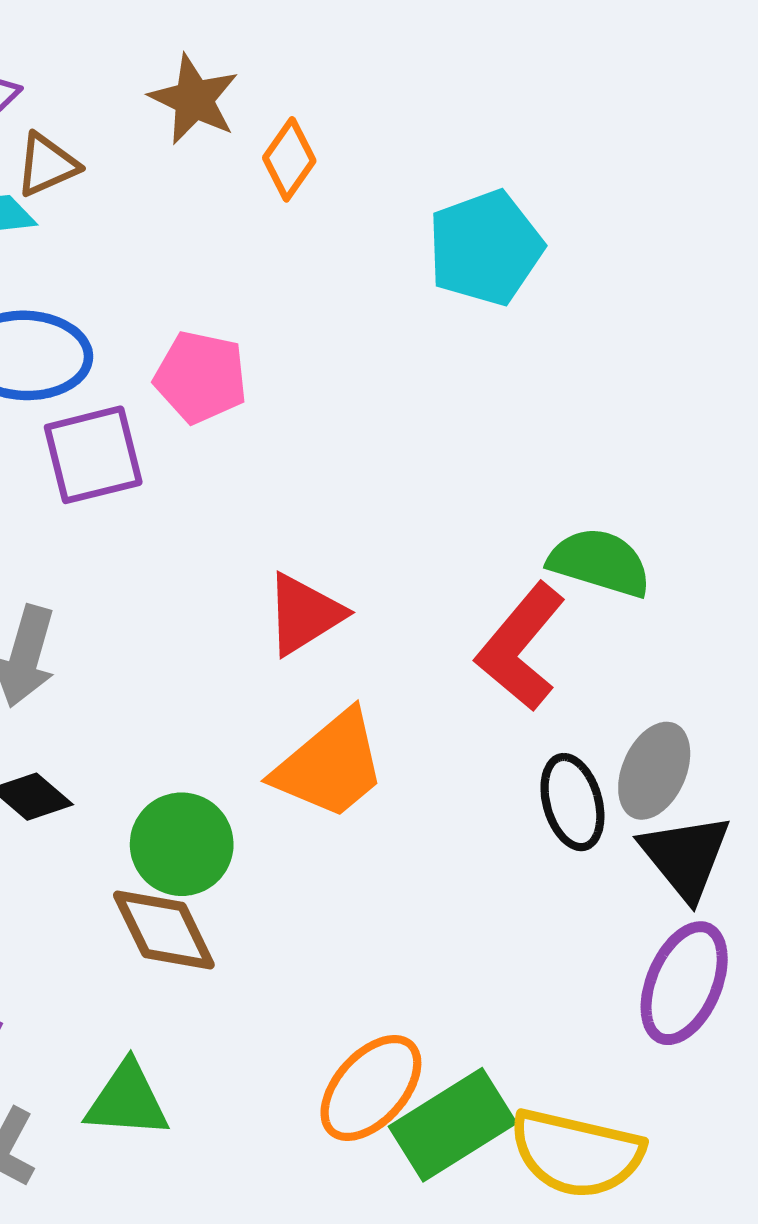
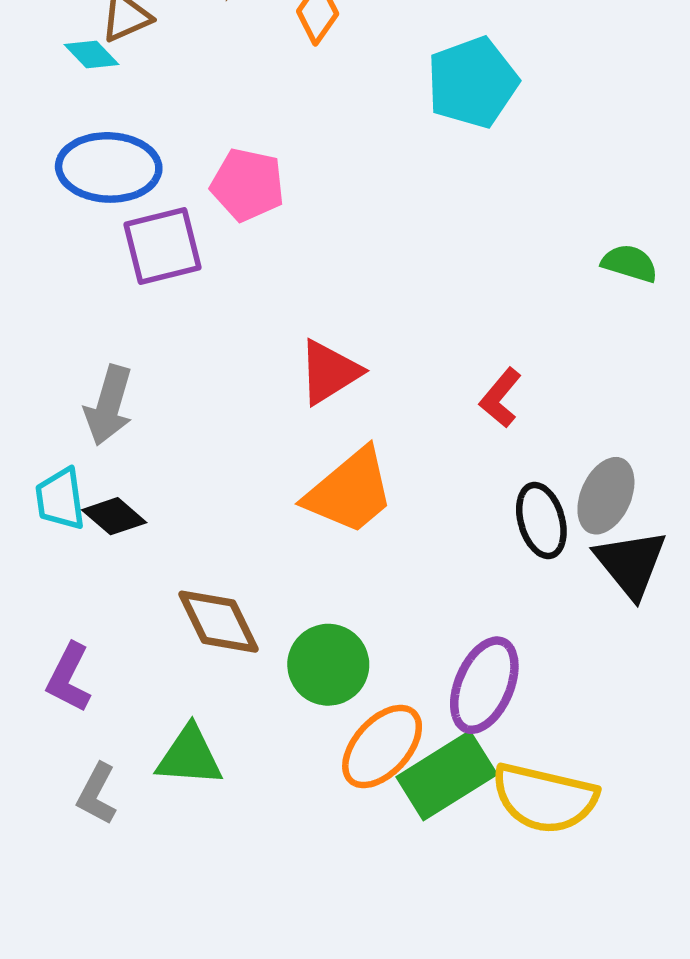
green semicircle: (600, 562) -> (630, 263), moved, size x0.7
red L-shape: (521, 647) -> (500, 398), size x0.6
green circle: (182, 844) -> (328, 665), moved
purple ellipse: (684, 983) -> (484, 685), moved

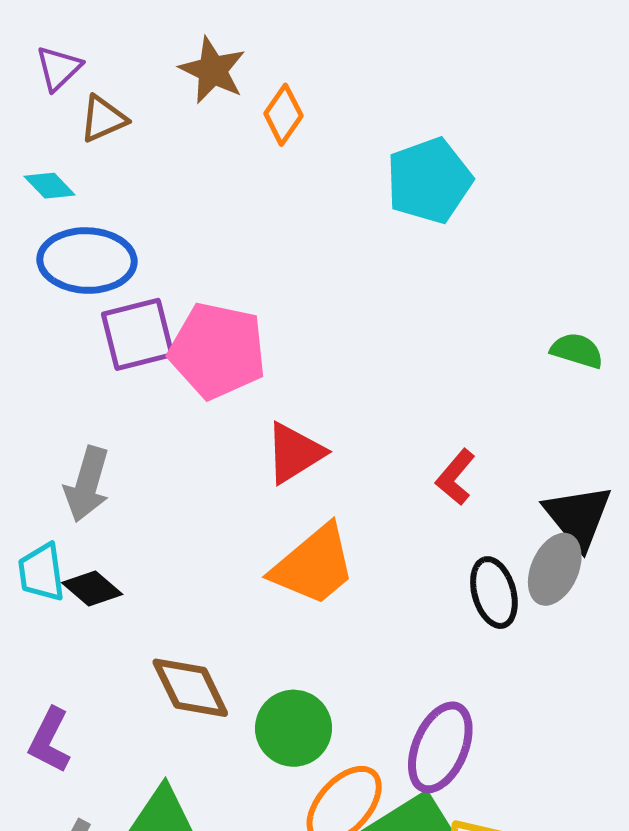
cyan diamond: (91, 54) -> (50, 186), moved
pink pentagon: (248, 185) -> (218, 351), moved, size x1.4
black triangle: (631, 564) -> (578, 517), moved

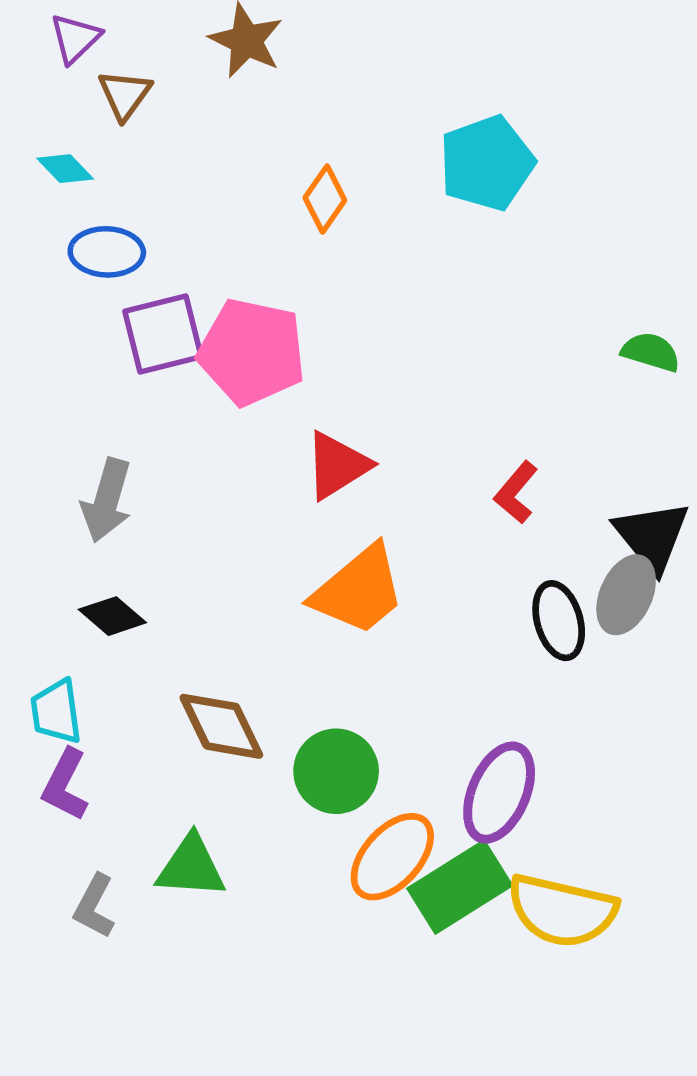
orange diamond: (283, 115) -> (325, 199), moved
brown triangle: (103, 119) -> (125, 95), turned -30
blue ellipse: (87, 261) -> (107, 252), size x0.7
cyan trapezoid: (41, 572) -> (56, 712), moved

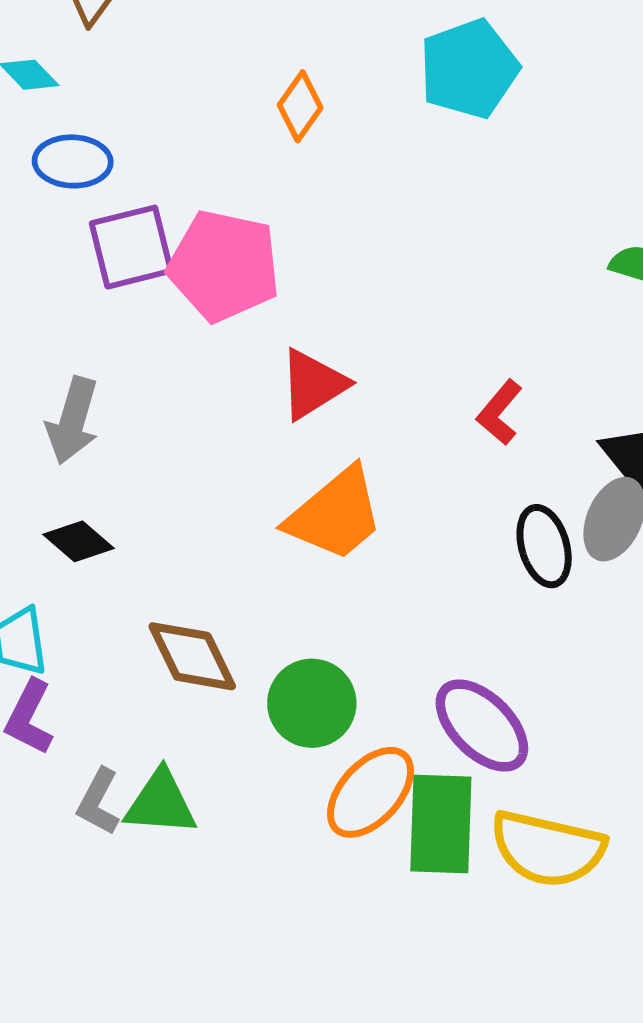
purple ellipse: (499, 793) -> (482, 726), turned -68
green rectangle: (460, 887) -> (441, 824), turned -56
gray L-shape: (94, 906) -> (98, 802), moved

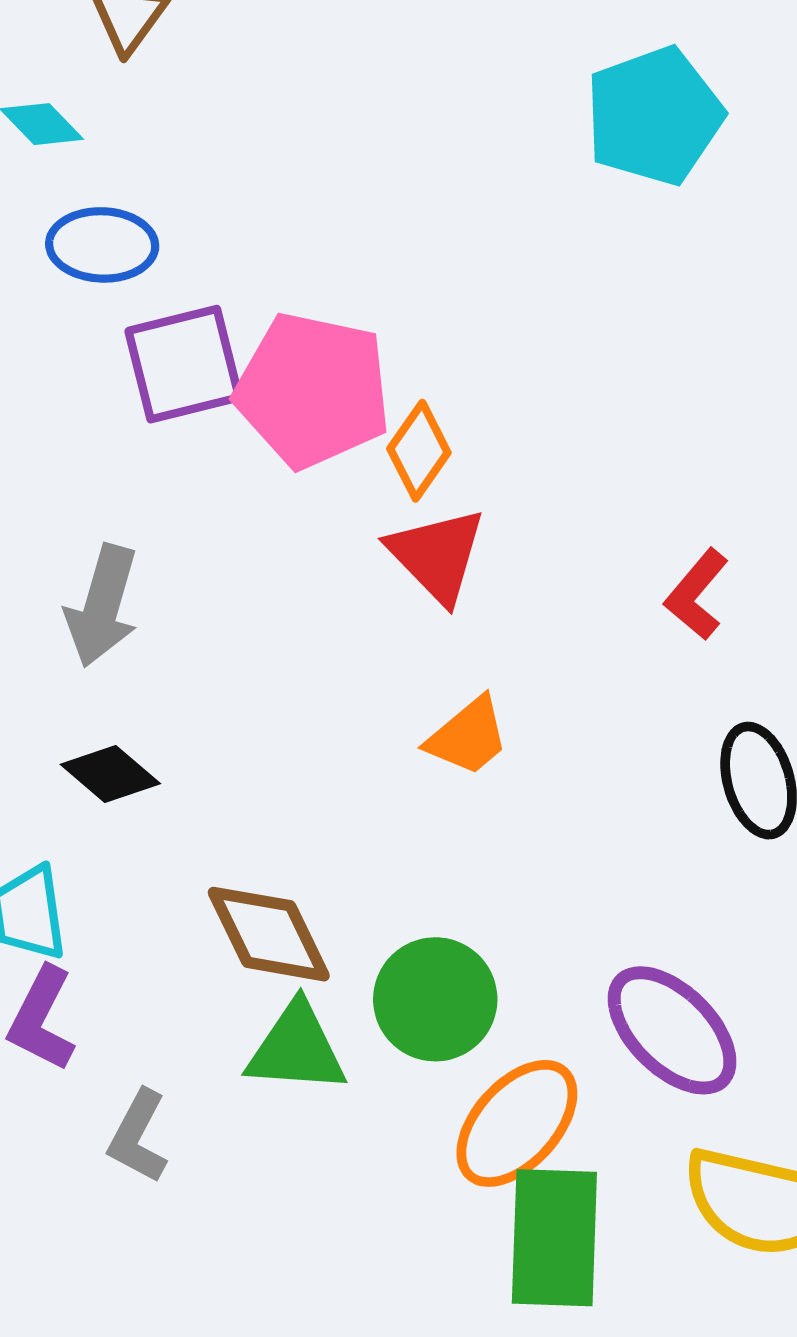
orange diamond: (300, 106) -> (419, 451), moved
red triangle: (313, 384) -> (437, 555), turned -42
orange trapezoid: (335, 514) -> (468, 736), size x0.6
green triangle: (161, 803) -> (296, 1048), moved
green rectangle: (441, 824) -> (554, 1238), moved

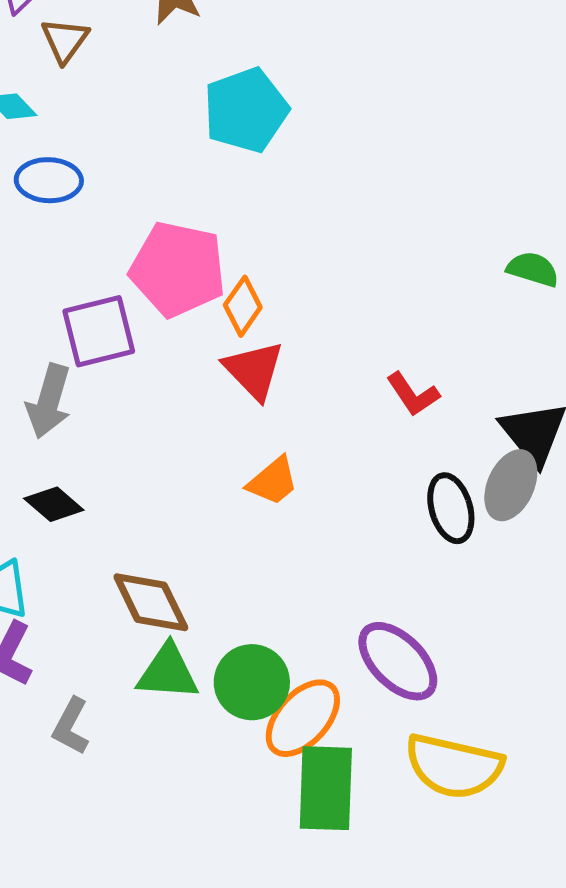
cyan pentagon: (654, 116) -> (246, 110), moved
purple square: (184, 364) -> (99, 331), moved
red L-shape: (697, 594) -> (413, 394), turned -74
green circle: (435, 999) -> (252, 682), moved

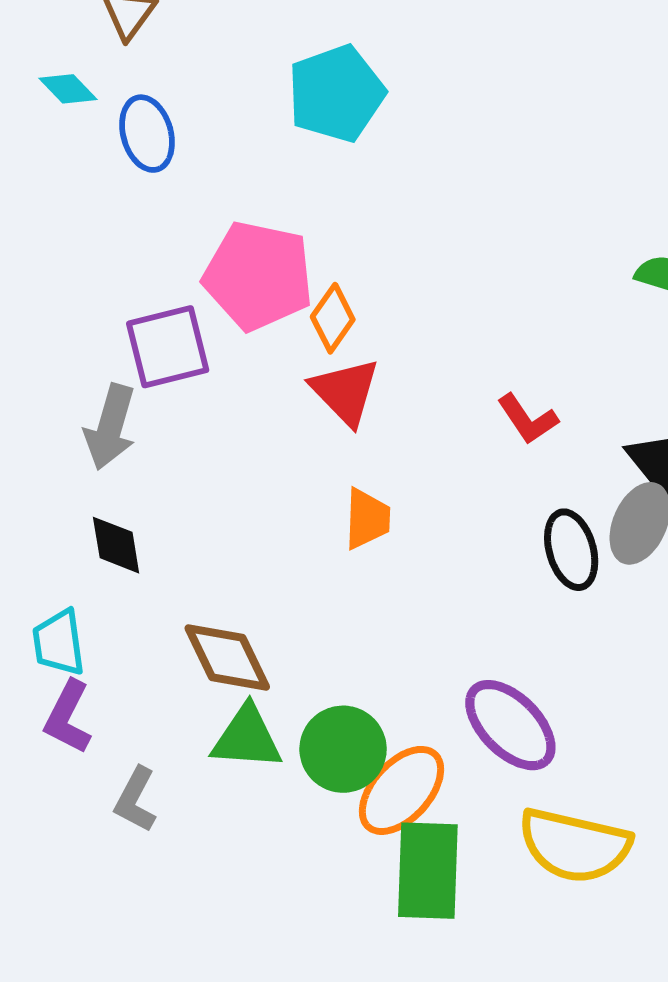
blue ellipse: (49, 180) -> (147, 134), moved, turned 72
orange trapezoid: (273, 481) -> (367, 519), turned -48
black diamond: (54, 504) -> (116, 545), turned 40

